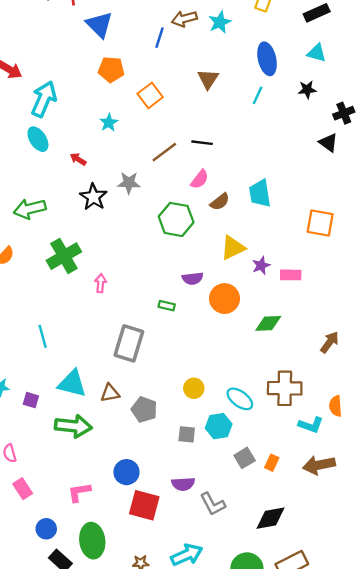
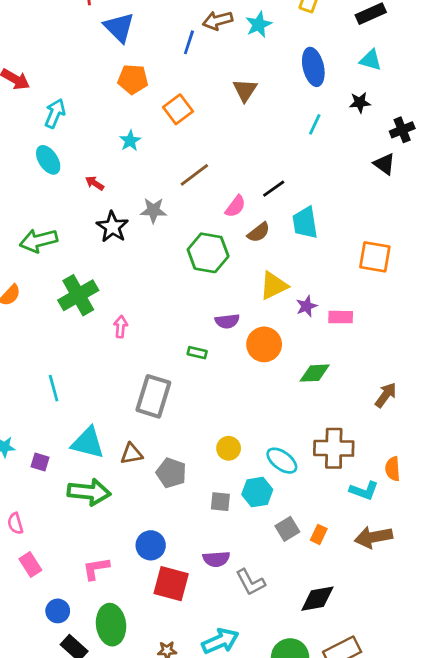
cyan line: (258, 95) -> (315, 124), moved
cyan arrow: (44, 99) -> (55, 113), size x0.7
black line: (202, 143) -> (274, 189), moved, turned -42

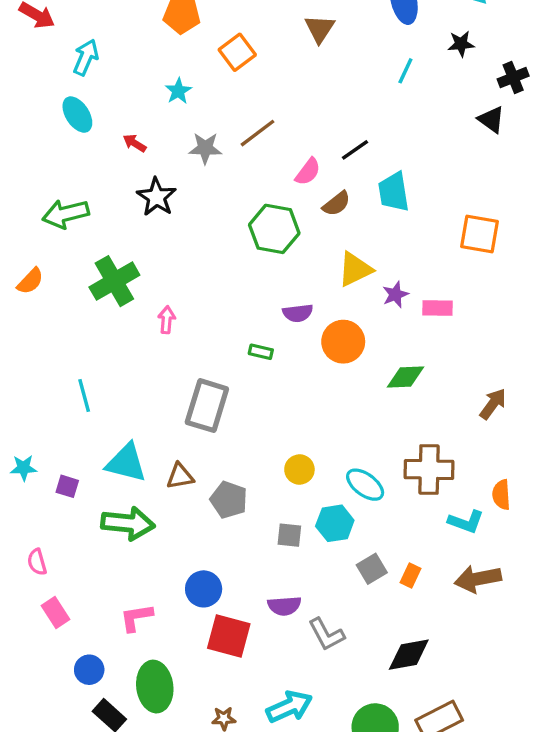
gray star: (153, 210) -> (205, 148), moved

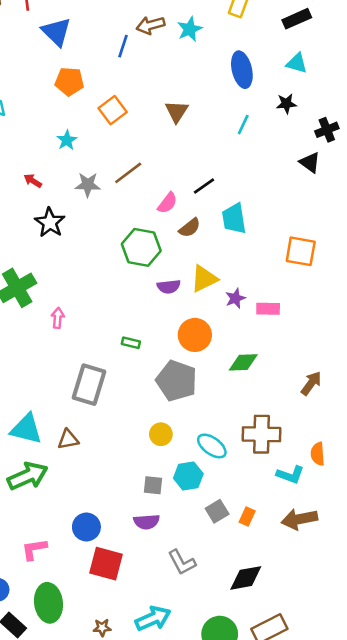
brown triangle: (320, 29) -> (177, 111), moved
purple semicircle: (298, 313) -> (169, 287), moved
gray pentagon: (229, 500) -> (177, 381), moved, size x1.4
green arrow: (128, 523) -> (28, 476), turned -30
purple semicircle: (284, 606) -> (147, 522), moved

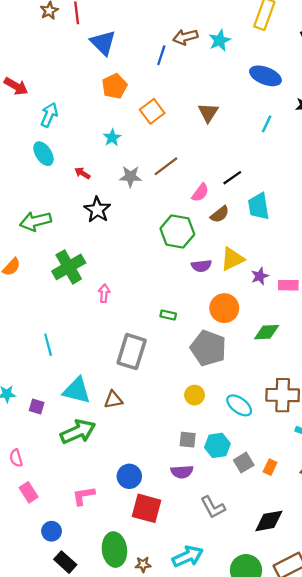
blue ellipse: (242, 70) -> (265, 76), turned -56
orange pentagon: (69, 81) -> (114, 86), turned -30
cyan hexagon: (188, 476) -> (217, 445), moved
green ellipse: (49, 603) -> (114, 550), moved

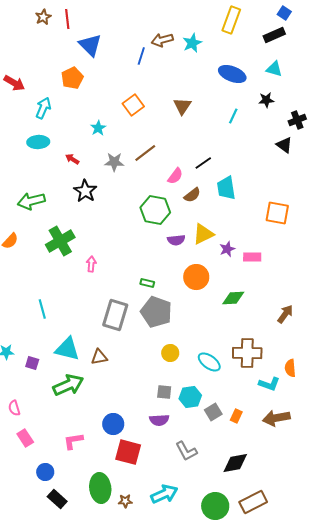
orange pentagon: (114, 86) -> (72, 78), moved
cyan ellipse: (44, 154) -> (38, 142), turned -60
gray pentagon: (208, 348) -> (156, 312), moved

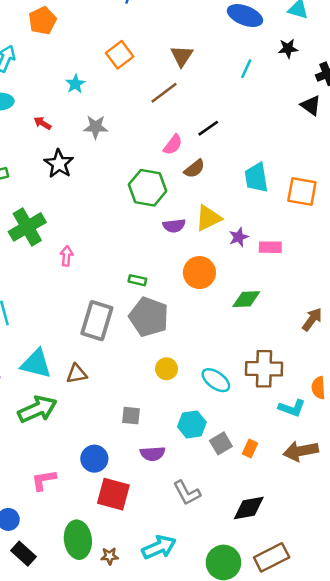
brown line: (145, 153) -> (164, 93), moved
cyan trapezoid: (226, 188) -> (256, 178), moved
gray square: (164, 392) -> (131, 416), moved

